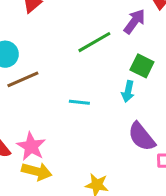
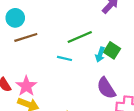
green line: (94, 42) -> (80, 37), moved
green square: (142, 66) -> (112, 50), moved

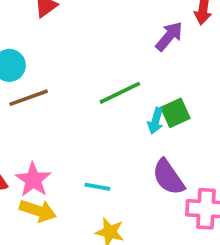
green square: (112, 50) -> (175, 113), turned 35
cyan line: (64, 58) -> (97, 187), moved

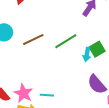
brown line: (29, 98) -> (33, 40), moved
cyan line: (97, 187) -> (47, 95), moved

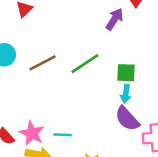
green square: (97, 49) -> (126, 73), turned 35
cyan arrow: (87, 54) -> (126, 94), moved

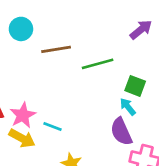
cyan arrow: (126, 94) -> (128, 107), turned 114

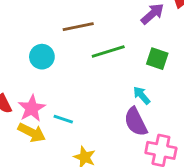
cyan circle: (21, 29) -> (42, 57), moved
brown line: (56, 49) -> (78, 27), moved
green square: (135, 86) -> (157, 59), moved

